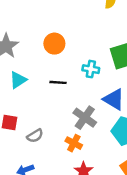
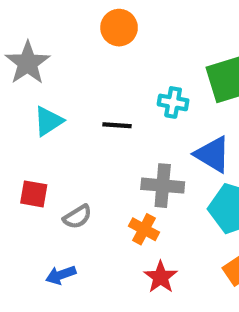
orange circle: (54, 44) -> (119, 28), moved
gray cross: (85, 118) -> (163, 186), turned -30

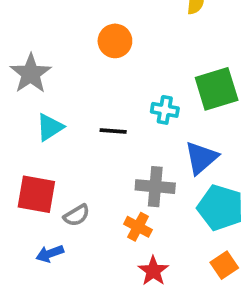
blue triangle: (213, 154) -> (201, 158), turned 48
red square: (34, 194) -> (36, 194), size x1.5
blue arrow: (61, 275) -> (50, 254), moved

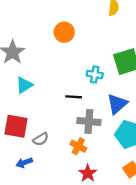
black line: (113, 131) -> (74, 97), moved

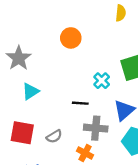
cyan cross: (95, 74) -> (102, 81), turned 35
gray semicircle: (41, 139) -> (54, 136), moved

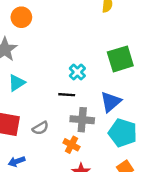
orange circle: (71, 38) -> (21, 17), moved
cyan cross: (102, 81) -> (77, 72), moved

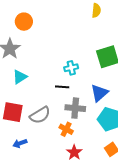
cyan cross: (77, 72) -> (71, 68), turned 32
gray semicircle: (40, 128) -> (40, 115), size x1.5

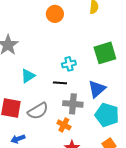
orange circle: (24, 22) -> (55, 14), moved
cyan triangle: (20, 77) -> (28, 76), moved

